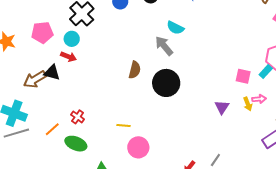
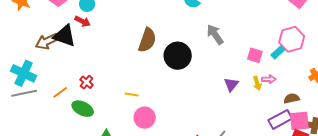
gray arrow: (164, 46) -> (215, 35), moved
brown semicircle: (135, 70) -> (147, 40), size x1.4
black triangle: (52, 72) -> (65, 36), size x1.4

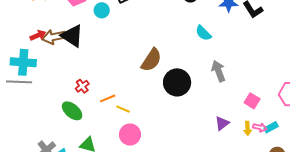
red arrow: (82, 21) -> (38, 35), moved, turned -63
cyan rectangle: (278, 52) -> (271, 127), moved
cyan cross: (24, 73) -> (23, 62), turned -35
orange line: (60, 92) -> (108, 98), moved

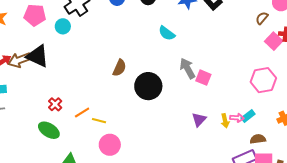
brown semicircle: (151, 60) -> (119, 68), size x0.7
pink square: (252, 101) -> (203, 78), moved

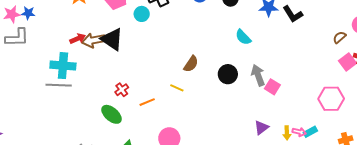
black circle: (148, 86) -> (228, 74), moved, size x0.7
yellow line: (99, 121) -> (177, 88), moved

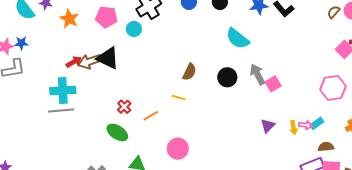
cyan semicircle: (243, 37) -> (238, 39), size x1.4
brown semicircle: (340, 37) -> (334, 12), moved
pink square: (272, 87) -> (273, 84), turned 35

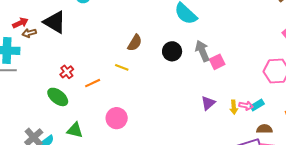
brown arrow: (90, 61) -> (29, 33), moved, size x0.6

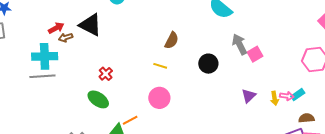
black circle: (172, 51) -> (208, 64), moved
orange line: (93, 83) -> (130, 120), moved
pink circle: (117, 118) -> (159, 98), moved

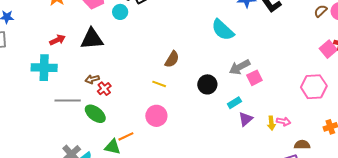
black triangle: (90, 25) -> (92, 39), turned -35
brown arrow: (66, 38) -> (92, 79), moved
gray arrow: (240, 44) -> (240, 67), turned -95
gray line: (42, 76) -> (68, 100), moved
cyan rectangle: (298, 95) -> (234, 103), moved

